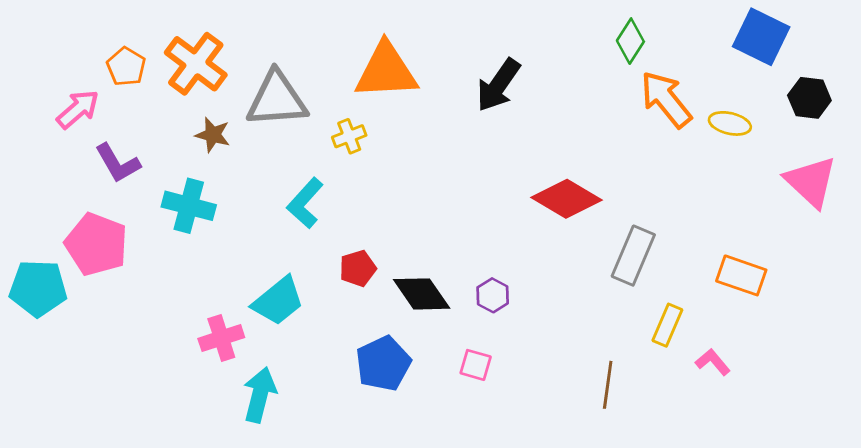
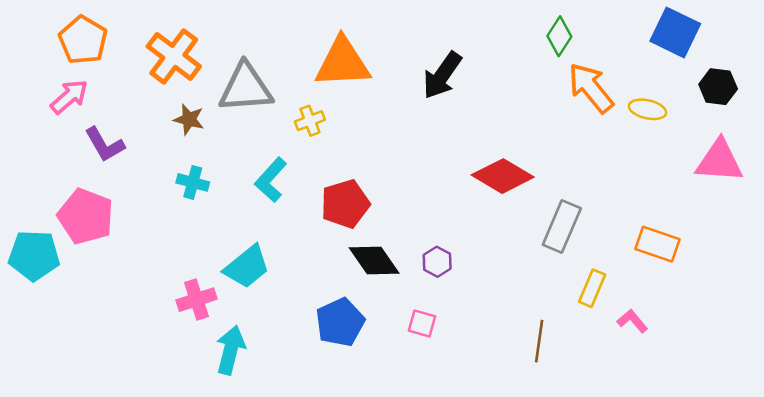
orange pentagon: (126, 67) -> (83, 40), moved, size x1.4
pink triangle: (811, 182) -> (719, 161), turned -39
cyan cross: (189, 206) -> (193, 182), moved, size x0.7
red pentagon: (358, 268) -> (345, 204), moved, size x1.5

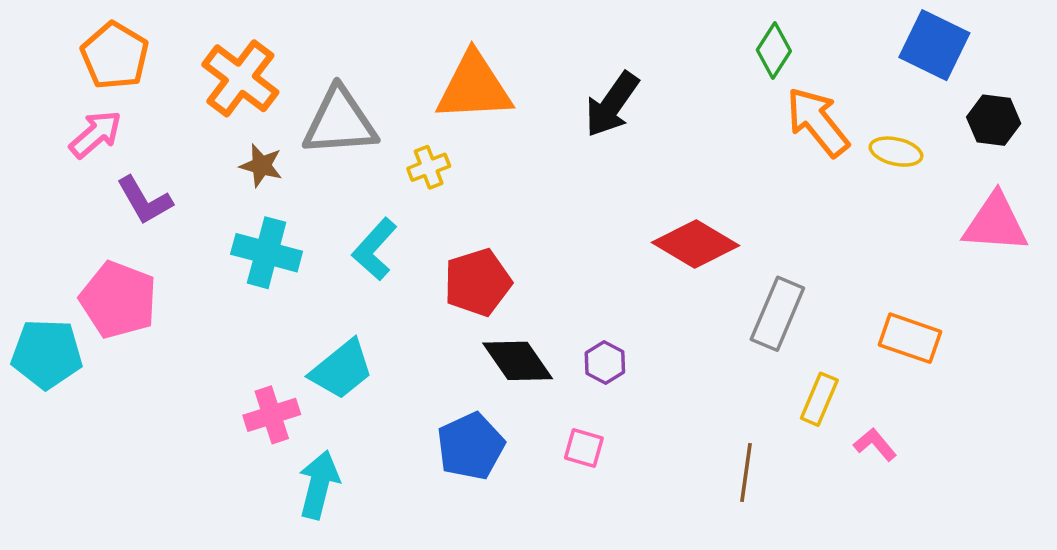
cyan cross: (193, 182) -> (267, 253), size x1.5

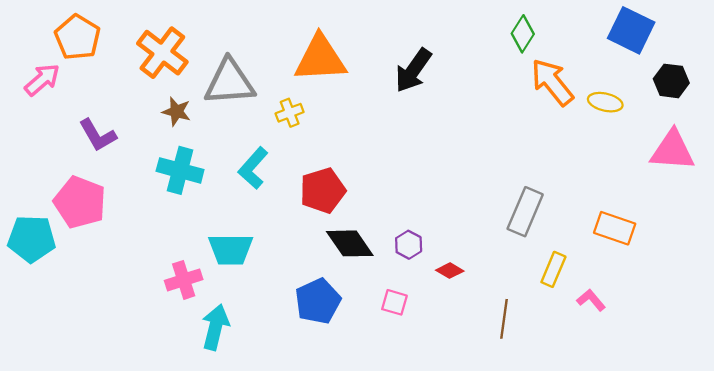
pink arrow: (96, 134) -> (42, 80), moved
red diamond: (695, 244) -> (450, 271), moved, size x0.5
cyan trapezoid: (342, 370) -> (231, 249), turned 39

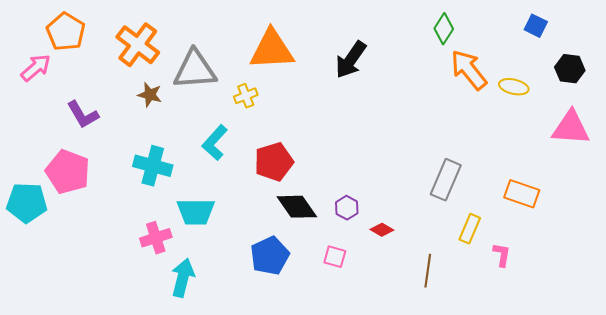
blue square: (631, 30) -> (536, 26), size x0.6
cyan cross: (180, 170) -> (153, 166), moved
pink L-shape: (591, 300) -> (502, 255), turned 50

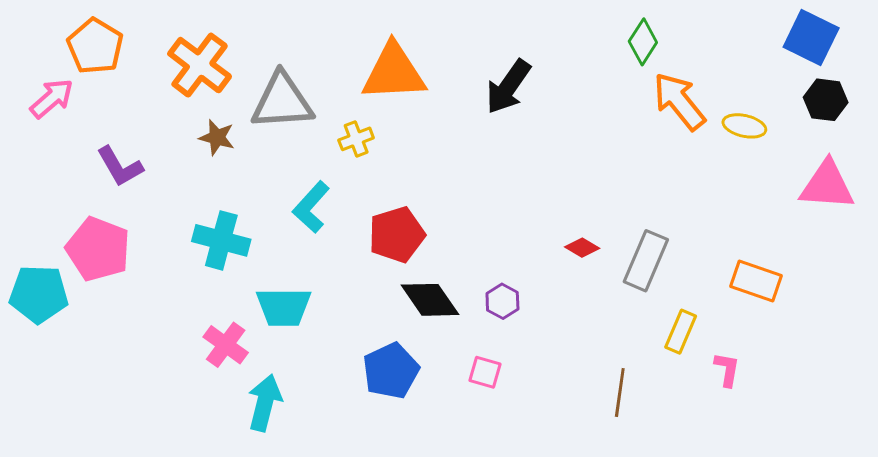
blue square: (536, 26) -> (811, 38), moved, size x1.6
red diamond: (382, 230) -> (582, 248), moved
pink cross: (156, 238) -> (226, 345), turned -36

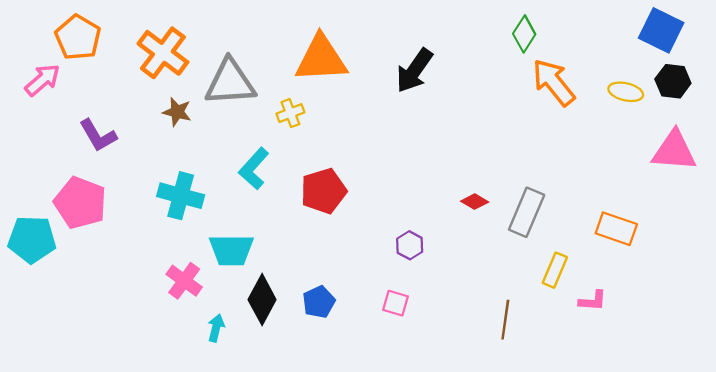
yellow ellipse: (744, 126) -> (626, 92), moved
black diamond: (430, 300) -> (262, 300), moved, turned 63
pink L-shape: (727, 369) -> (593, 301), turned 84
blue pentagon: (391, 371) -> (319, 302), size x0.7
cyan arrow: (265, 403) -> (216, 328), size x0.6

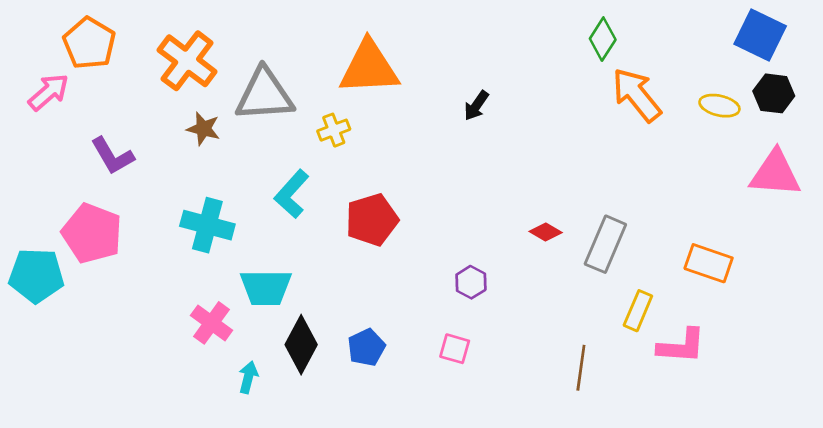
black arrow: (414, 71) -> (476, 106), moved, size x0.6
pink L-shape: (593, 301) -> (681, 346), size x1.5

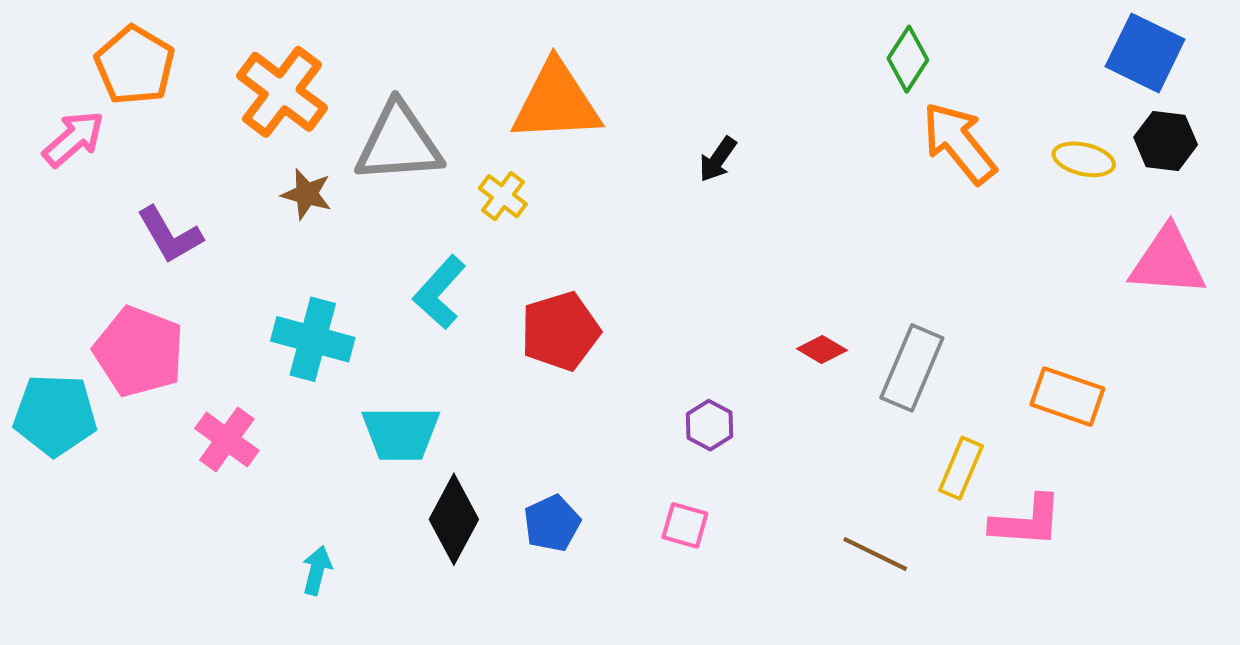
yellow cross: (334, 130) -> (503, 196), turned -32
pink cross: (212, 323) -> (227, 440), moved
brown line: (581, 368) -> (875, 554), turned -72
cyan arrow: (248, 377) -> (317, 570), moved

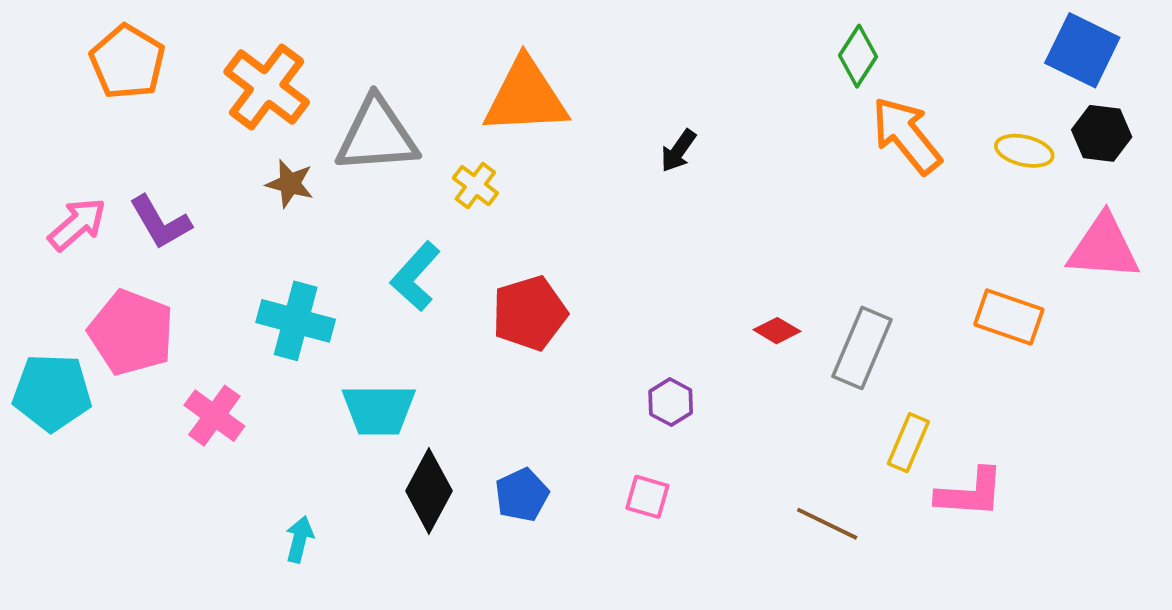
pink arrow: (73, 139) -> (77, 224), moved
orange rectangle: (1067, 397) -> (1009, 317), moved

